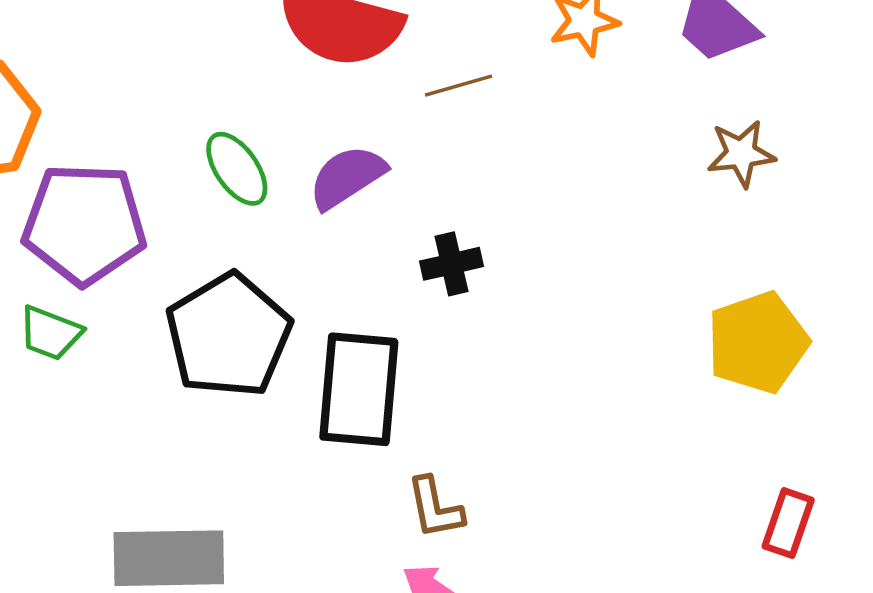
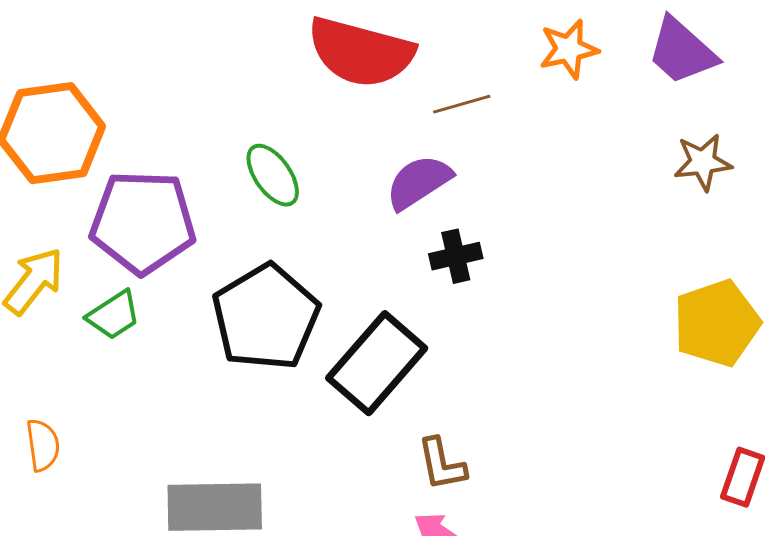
purple semicircle: (347, 177) -> (419, 182), moved
green trapezoid: (50, 333) -> (114, 315), turned -54
black rectangle: (359, 389) -> (377, 363), turned 36

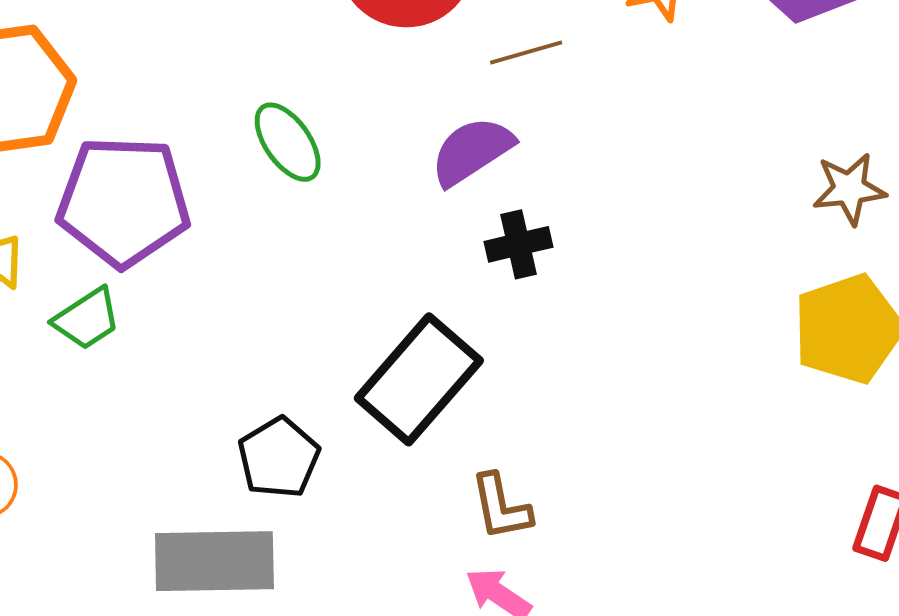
brown star: (703, 162) -> (849, 189), moved
black pentagon: (266, 317) -> (279, 458), moved, size x0.6

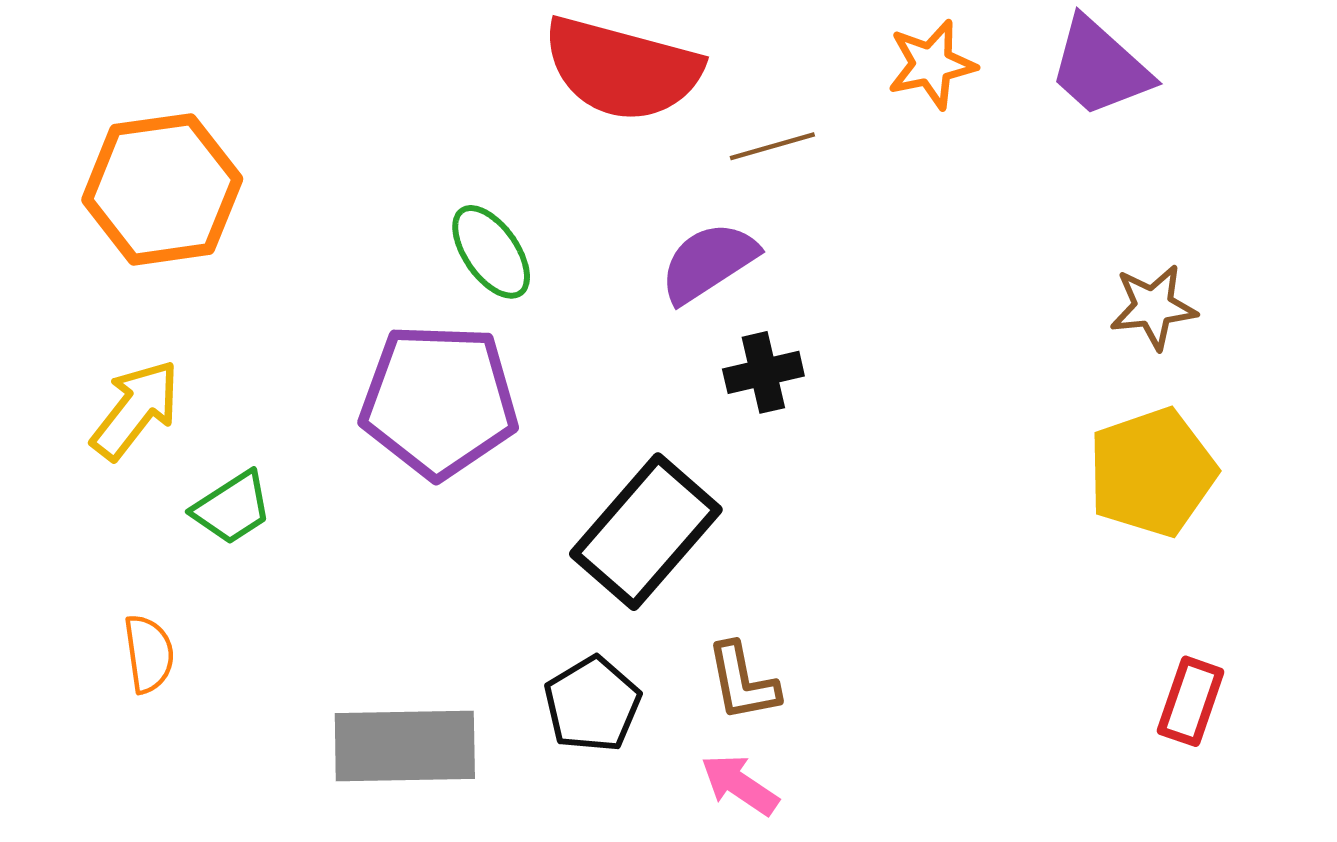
purple pentagon: (124, 201) -> (439, 401), moved
green trapezoid: (87, 319) -> (232, 508), moved
black pentagon: (279, 458) -> (592, 704), moved

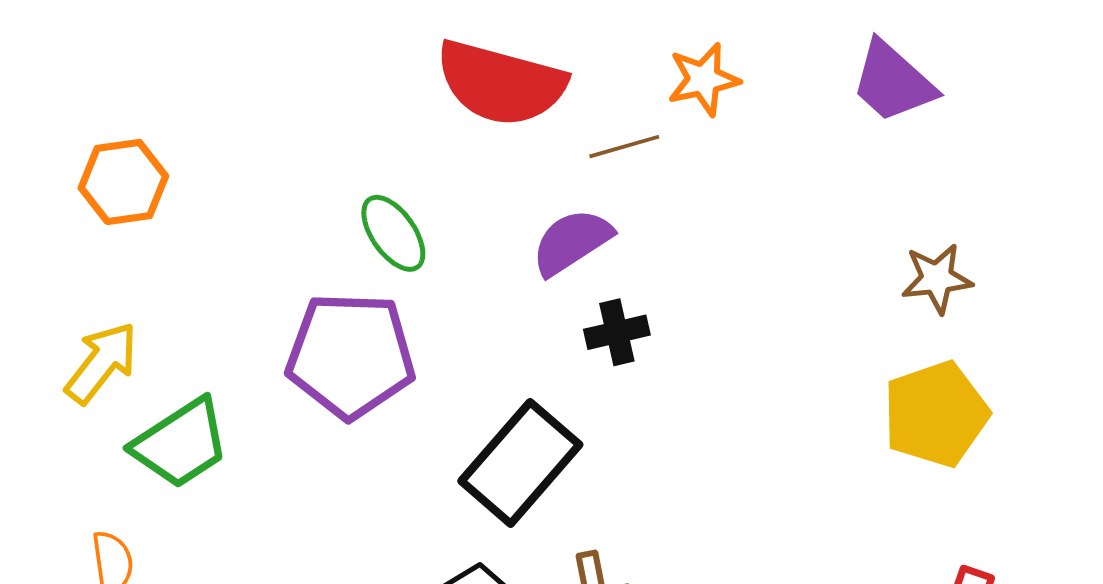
orange star: (932, 64) -> (704, 79), moved
orange hexagon: (162, 189) -> (123, 182), size x0.7
green trapezoid: (232, 508) -> (181, 443), size x1.5

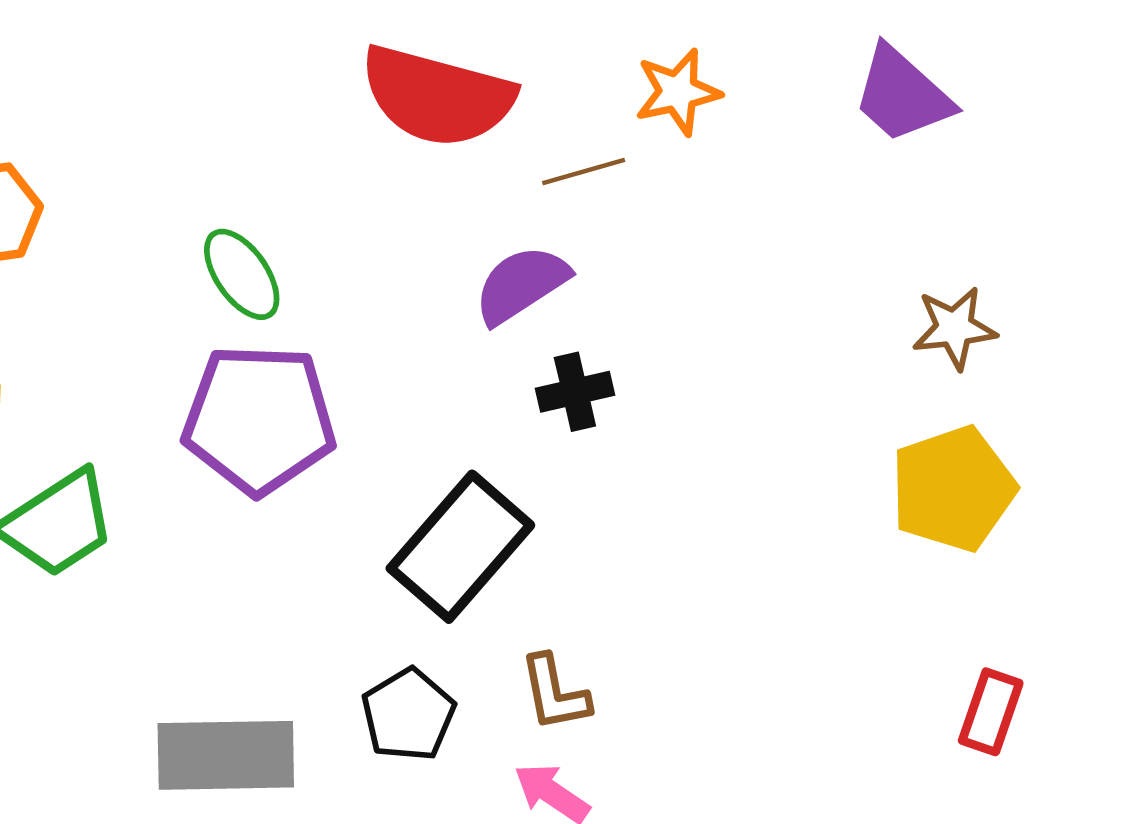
green ellipse: (393, 233) -> (242, 274), moved

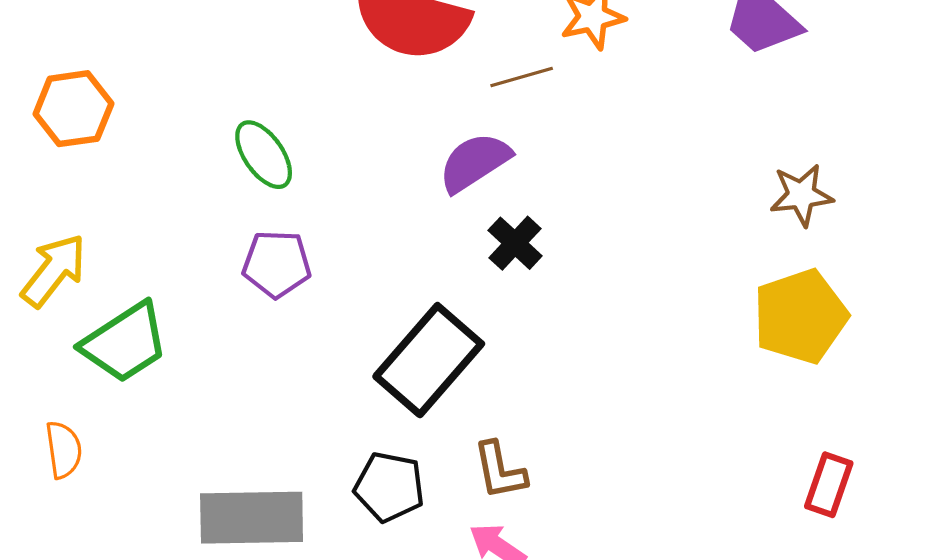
black cross: (575, 392) -> (515, 243), turned -34
purple pentagon: (259, 419) -> (277, 264), size x0.6
black pentagon: (408, 715) -> (389, 487), turned -30

